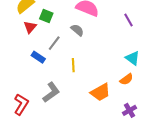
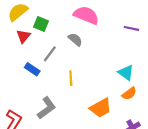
purple line: (129, 20) -> (131, 28), turned -48
cyan triangle: (133, 58) -> (126, 73), moved

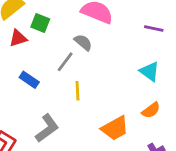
red triangle: (23, 36) -> (18, 38), turned 32
gray line: (50, 54) -> (65, 62), moved
cyan triangle: (126, 73) -> (150, 71), moved

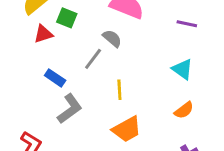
yellow line: (78, 91) -> (119, 90), moved
gray L-shape: (47, 128) -> (70, 109), moved
orange trapezoid: (115, 128) -> (127, 129), moved

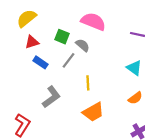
green square: (67, 18) -> (62, 37), moved
blue rectangle: (55, 78) -> (41, 62), moved

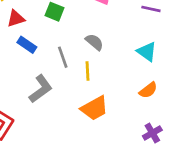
gray semicircle: (83, 45) -> (94, 42), moved
gray line: (69, 60) -> (63, 57), moved, turned -56

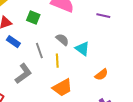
cyan triangle: (147, 52) -> (82, 49), moved

